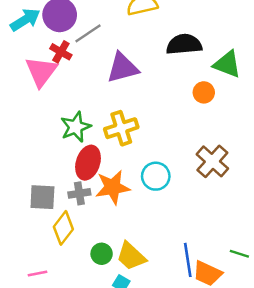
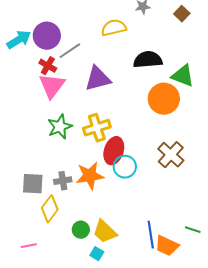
pink triangle: (41, 72) -> (52, 86), moved
orange circle: (204, 92) -> (164, 99), size x1.8
red ellipse: (88, 163) -> (114, 151), moved

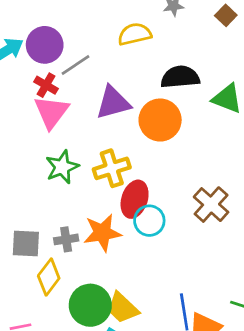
orange circle: (164, 99) -> (160, 120), moved
green circle: (81, 230) -> (90, 305), size x1.8

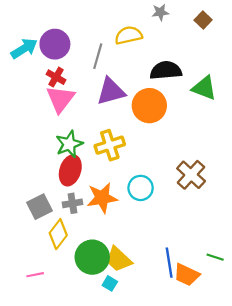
gray line: (76, 65) -> (98, 56), moved, turned -40
red ellipse: (135, 199) -> (70, 170), moved
gray square: (26, 243) -> (40, 207), turned -30

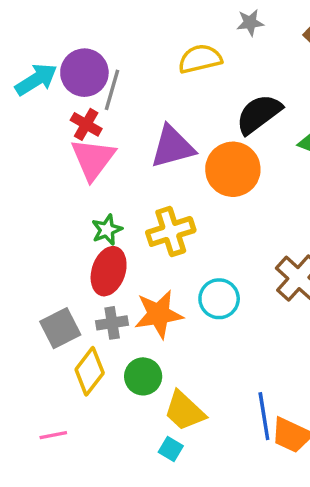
gray line: (98, 56) -> (112, 90), moved
black semicircle: (166, 70) -> (259, 114), turned -32
green star: (69, 144) -> (107, 230), size x0.7
green circle: (92, 257) -> (143, 376), moved, size x0.7

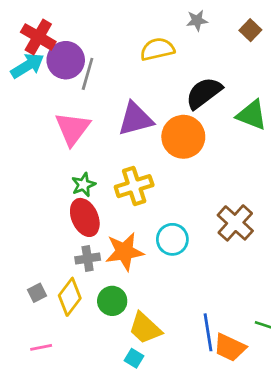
red cross: (86, 124) -> (38, 37), moved, size x1.4
red ellipse: (109, 271) -> (85, 217), turned -42
gray square: (60, 328) -> (37, 293), moved, size x0.6

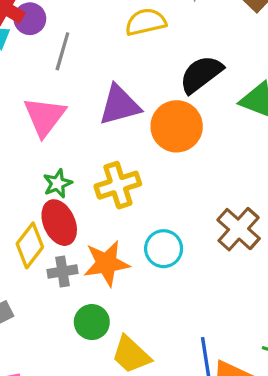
purple circle: (66, 60) -> (30, 19), moved, size x0.7
yellow diamond: (70, 297) -> (30, 245), moved

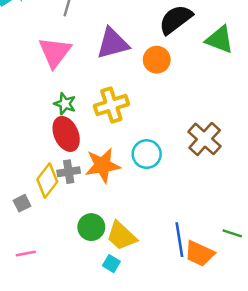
orange circle: (177, 126) -> (157, 60), size x0.7
green star: (58, 183) -> (65, 104), turned -30
yellow diamond: (30, 245) -> (47, 180), moved
green circle: (92, 322) -> (91, 227), moved

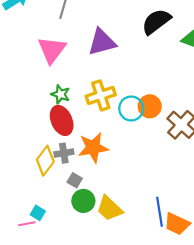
orange circle: (157, 60) -> (150, 106), moved
cyan circle: (147, 154) -> (131, 108), moved
gray square: (22, 203) -> (75, 180), moved, turned -32
cyan square: (111, 264) -> (38, 213), moved

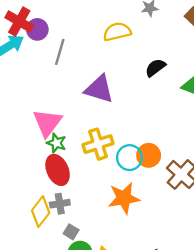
black semicircle: (156, 21) -> (155, 68), size x0.7
purple triangle: (102, 42) -> (99, 89), turned 32
pink triangle: (52, 50) -> (47, 123), moved
orange star: (93, 148) -> (124, 198), moved

